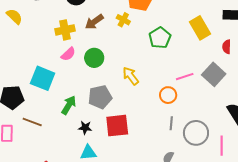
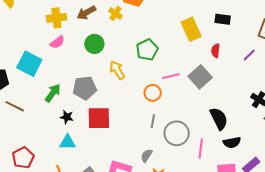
green pentagon: (160, 38) -> (147, 50), moved
green circle: (94, 58) -> (94, 44), moved

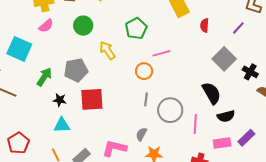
gray square: (200, 77) -> (224, 59), moved

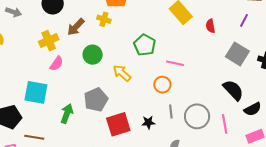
pink line: (161, 53) -> (175, 63), turned 42
black star: (60, 100) -> (148, 122), moved

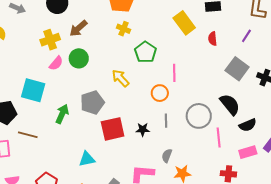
yellow cross: (104, 19) -> (124, 29), moved
green circle: (93, 55) -> (79, 58), moved
pink line: (175, 63) -> (174, 73), turned 72
gray circle: (197, 116) -> (199, 116), moved

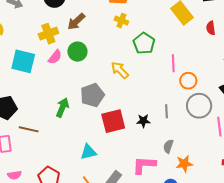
cyan square: (33, 90) -> (23, 61), moved
orange circle: (160, 93) -> (188, 81), moved

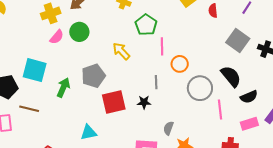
cyan square: (23, 61) -> (35, 70), moved
pink line: (173, 63) -> (162, 46), moved
orange circle: (188, 81) -> (180, 64), moved
gray line: (166, 111) -> (156, 82), moved

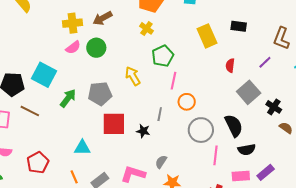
red semicircle: (213, 11) -> (230, 65), moved

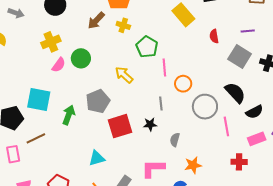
brown arrow: (102, 18) -> (96, 21), moved
purple line: (265, 62) -> (248, 31), moved, turned 56
brown line: (30, 111) -> (36, 138), turned -36
gray semicircle: (161, 162) -> (175, 140), moved

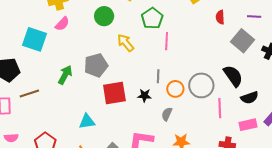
green circle: (81, 58) -> (104, 16), moved
orange circle: (183, 84) -> (175, 89), moved
cyan square: (39, 99) -> (34, 39), moved

